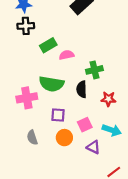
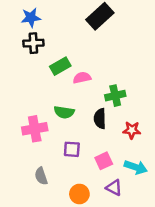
green semicircle: (52, 84) -> (64, 112), size x0.7
orange circle: (64, 138) -> (79, 194), moved

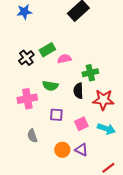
black cross: (33, 43) -> (26, 58), moved, turned -35
red star: (132, 130) -> (103, 100), size x1.5
purple triangle: (114, 188) -> (81, 150), moved

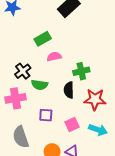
green rectangle: (47, 50) -> (43, 39), moved
black cross: (26, 58) -> (23, 71), moved
gray semicircle: (32, 136) -> (21, 137), size x1.5

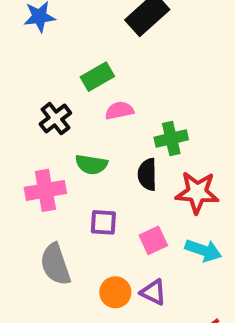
black cross: (23, 71) -> (55, 119), moved

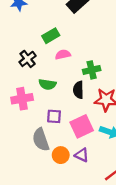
pink square: (153, 240) -> (82, 126), size x1.5
gray semicircle: (55, 264) -> (41, 140), moved

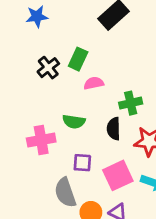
green rectangle: (51, 36) -> (78, 59), turned -35
black cross: (28, 59) -> (48, 68), moved

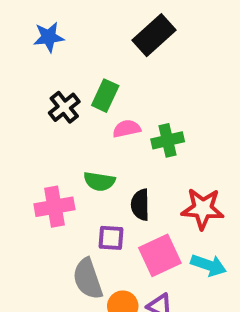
green cross: (131, 103) -> (168, 140), moved
black semicircle: (114, 129) -> (140, 205), moved

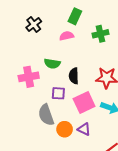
green rectangle: (105, 96) -> (75, 16), moved
green cross: (168, 140) -> (100, 34), moved

